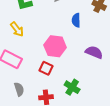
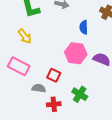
pink hexagon: (55, 46) -> (76, 53), moved
gray semicircle: (19, 89) -> (39, 88), moved, turned -64

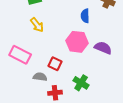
yellow arrow: (25, 36) -> (37, 25), moved

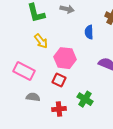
pink hexagon: (77, 42) -> (65, 58), moved
gray semicircle: (40, 77) -> (33, 97), moved

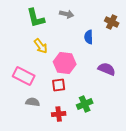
red square: (59, 80) -> (59, 85), turned -32
green cross: (85, 99) -> (85, 104), turned 35

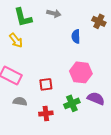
yellow arrow: (41, 46) -> (16, 40), moved
pink hexagon: (65, 63) -> (81, 72), moved
purple semicircle: (107, 69) -> (96, 98), moved

